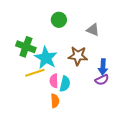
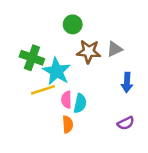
gray triangle: (93, 30) -> (115, 49), moved, turned -48
brown star: (78, 56) -> (89, 52), moved
purple semicircle: (102, 80) -> (126, 123), moved

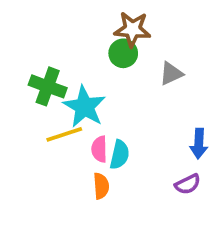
green circle: (73, 24) -> (123, 53), moved
brown star: (89, 52) -> (132, 29), moved
blue arrow: (127, 82) -> (199, 144), moved

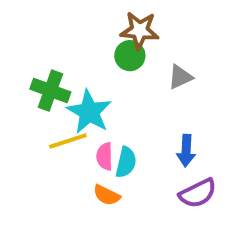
blue arrow: (199, 144) -> (186, 151), moved
purple semicircle: (188, 184) -> (198, 193), size x1.4
orange semicircle: (101, 186) -> (107, 195), turned 120

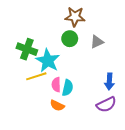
green circle: (130, 56) -> (70, 39), moved
blue arrow: (186, 151) -> (109, 81), moved

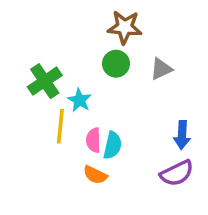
green cross: (27, 49) -> (45, 81), turned 36
cyan star: (48, 61) -> (80, 100), size x0.6
yellow line: (36, 76) -> (60, 126), turned -66

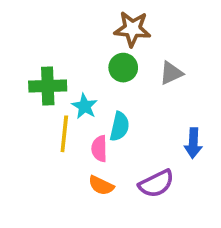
green cross: (45, 81) -> (48, 86), turned 32
cyan semicircle: (113, 145) -> (120, 127), moved
purple semicircle: (177, 173) -> (156, 184), moved

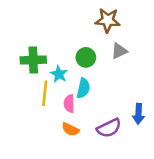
brown star: (132, 29) -> (108, 20), moved
green circle: (123, 68) -> (86, 57), moved
blue arrow: (193, 143) -> (138, 114), moved

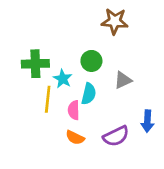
gray triangle: (119, 51) -> (123, 80), moved

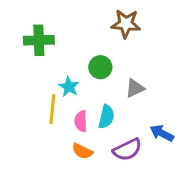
green cross: (35, 64) -> (39, 40), moved
cyan semicircle: (89, 94) -> (106, 117), moved
blue arrow: (147, 121) -> (162, 133), turned 115

